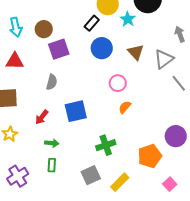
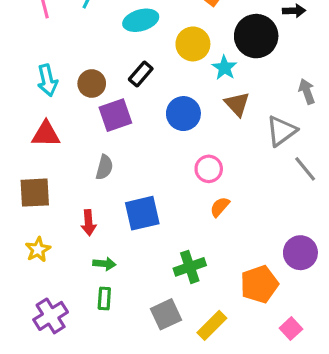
black rectangle: (92, 23) -> (141, 74), moved
brown triangle: (136, 52) -> (237, 104), moved
red arrow: (42, 117) -> (89, 223), turned -42

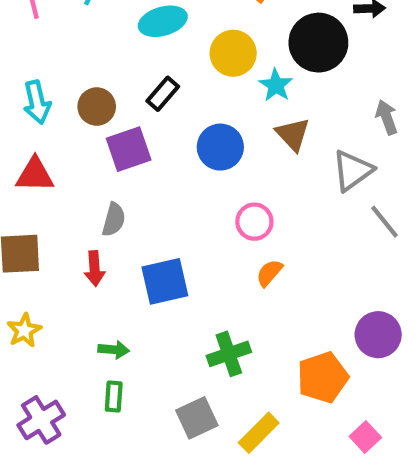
red arrow: (89, 223) -> (95, 269), moved

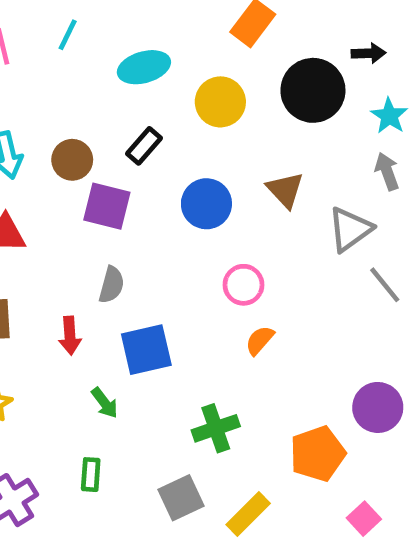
cyan star: (276, 85) -> (389, 116), moved
purple square: (129, 149) -> (107, 206), turned 33
gray semicircle: (114, 220) -> (112, 285), moved
green arrow: (114, 350) -> (105, 403), moved, turned 48

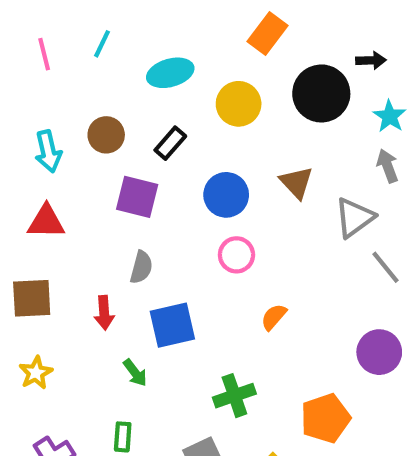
brown circle: (72, 160) -> (106, 135), moved
pink circle: (243, 285) -> (236, 255), moved
purple circle: (378, 407) -> (379, 352), moved

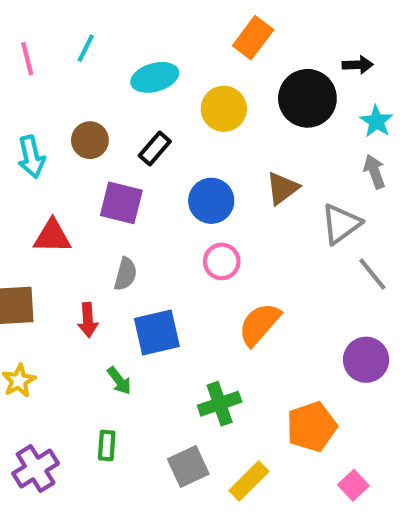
brown triangle: (296, 182) -> (282, 188), turned 36
red triangle: (46, 222) -> (52, 236), moved
orange semicircle: (274, 317) -> (259, 324), size x1.6

